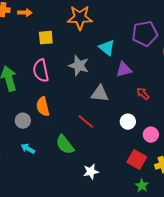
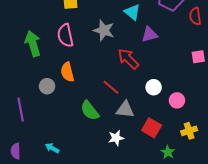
gray triangle: (100, 94) -> (125, 110), moved
red arrow: (143, 94) -> (128, 59), moved, size x1.6
cyan arrow: (28, 149) -> (52, 148), moved
red square: (137, 160) -> (152, 128), moved

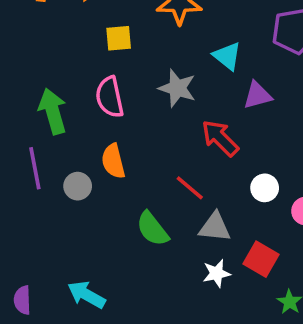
purple line: (21, 110) -> (35, 168), moved
white star: (116, 138) -> (217, 273), moved
cyan arrow: (52, 148) -> (87, 295), size x1.5

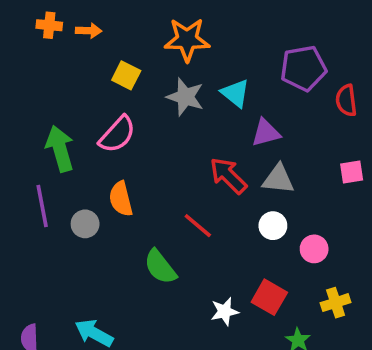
yellow square: (119, 38) -> (126, 75), turned 32
gray star: (177, 88) -> (185, 97), moved
pink semicircle: (110, 97) -> (117, 134), turned -126
gray triangle: (215, 227) -> (278, 179), moved

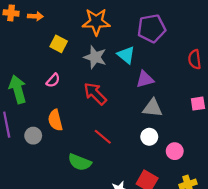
purple pentagon: (303, 68) -> (151, 28), moved
pink semicircle: (117, 134) -> (53, 80), size x0.6
red arrow: (228, 176) -> (95, 94), moved
green semicircle: (160, 267) -> (80, 162), turned -30

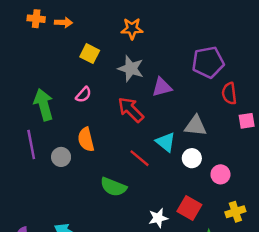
orange star: (96, 22) -> (132, 29), size x0.7
purple pentagon: (151, 28) -> (208, 62), moved
cyan triangle: (126, 55) -> (166, 142), moved
red semicircle: (195, 59) -> (229, 93), moved
purple triangle: (145, 79) -> (162, 87), moved

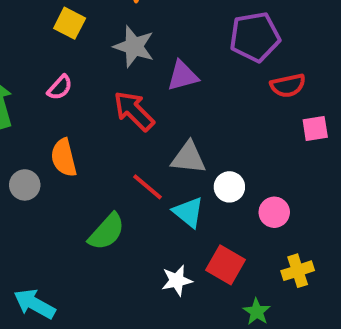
red semicircle: (229, 93) -> (288, 86), turned -95
gray triangle: (196, 126) -> (188, 158), moved
cyan triangle: (166, 142) -> (188, 212), moved
green semicircle: (113, 187) -> (107, 232), turned -70

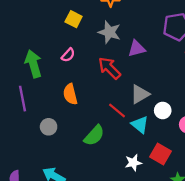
gray triangle: (188, 158) -> (140, 94), turned -36
gray circle: (25, 185) -> (49, 127), moved

